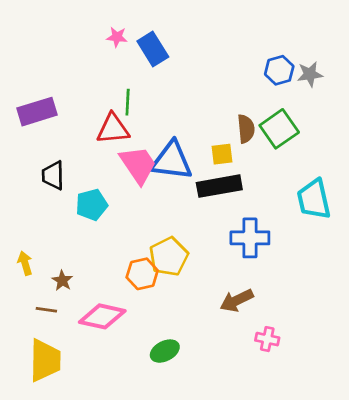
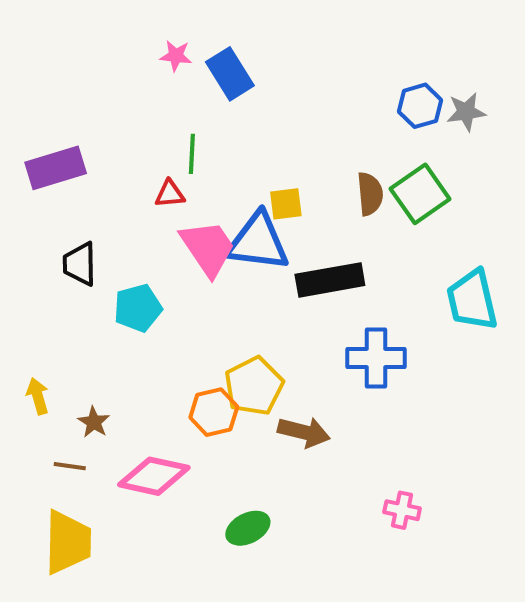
red triangle: (113, 129) -> (170, 194), size x0.6
yellow square: (222, 154) -> (286, 204), moved
brown arrow: (237, 300) -> (304, 432), moved, turned -140

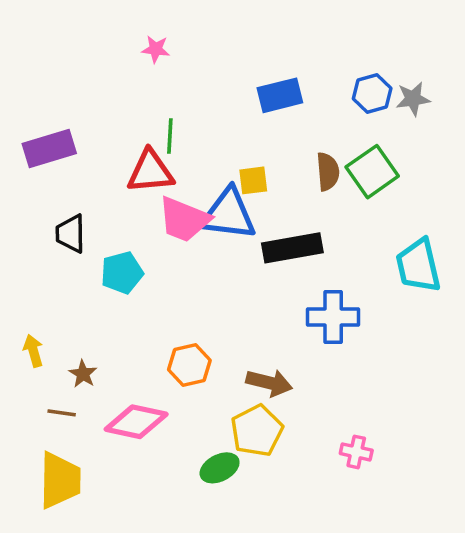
blue rectangle: (230, 74) -> (280, 95), moved, turned -72
red triangle: (170, 194) -> (150, 172), size x1.8
pink trapezoid: (208, 248) -> (184, 219), turned 146
yellow pentagon: (254, 386) -> (257, 431), moved

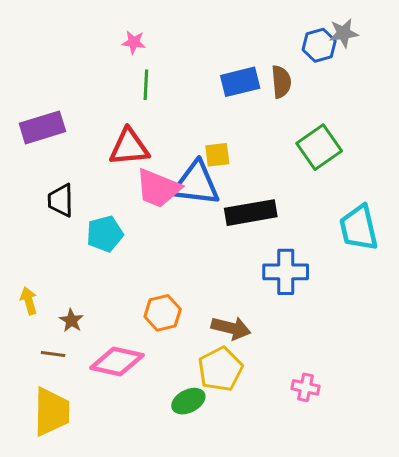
blue hexagon: (372, 94) -> (319, 45), moved
gray star: (413, 99) -> (344, 33), moved
green line: (170, 136) -> (146, 85), moved
brown semicircle: (328, 172) -> (281, 82), moved

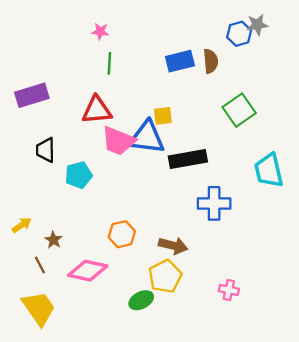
yellow arrow: (29, 301) -> (22, 225), turned 72
brown line: (53, 354) -> (40, 265), turned 54
yellow trapezoid: (52, 412) -> (39, 308), turned -36

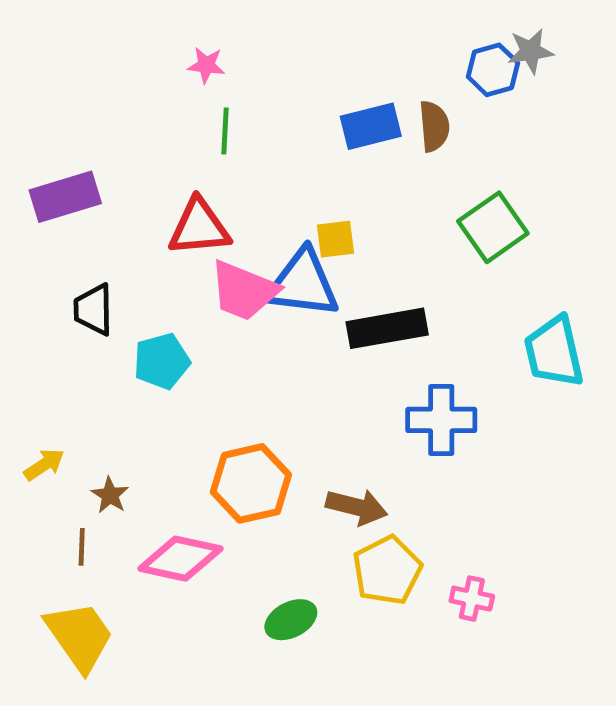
orange hexagon: (122, 234) -> (251, 483), size x1.4
brown line: (40, 265) -> (82, 547), turned 30
yellow pentagon: (165, 276) -> (387, 570), moved

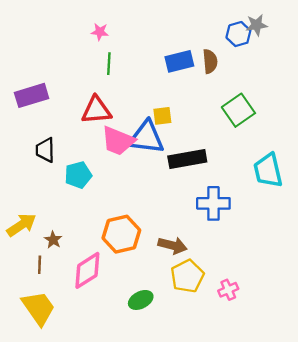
yellow arrow: (44, 465) -> (21, 225), size x1.5
pink diamond: (180, 559) -> (87, 270), turned -45
pink cross: (472, 599) -> (228, 290), turned -36

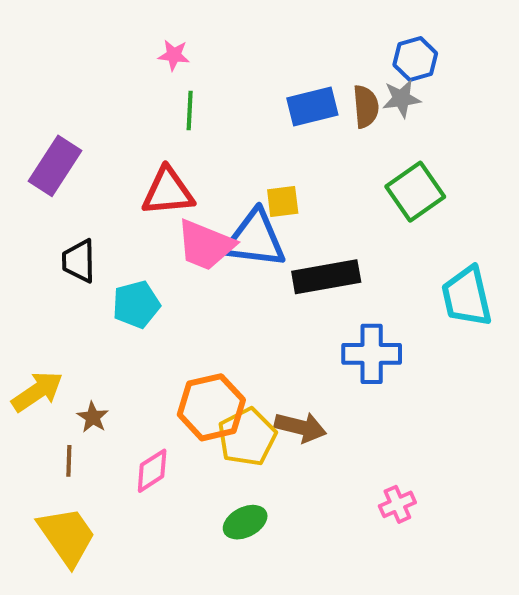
gray star: (257, 25) -> (401, 99), moved
purple rectangle: (32, 95) -> (55, 166), turned -40
pink diamond: (87, 270) -> (152, 471), size x0.7
yellow pentagon: (187, 276) -> (247, 437), moved

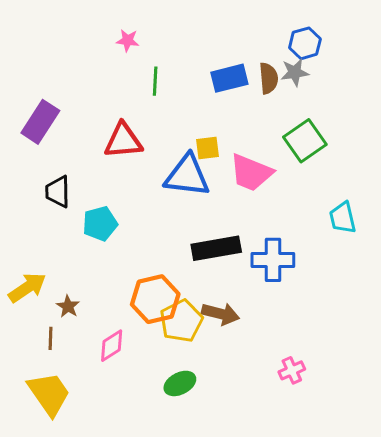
green line: (190, 110) -> (155, 81), moved
pink trapezoid: (205, 245) -> (251, 173), moved
black rectangle: (326, 277) -> (216, 248), moved
cyan trapezoid: (467, 297) -> (343, 218), size x0.7

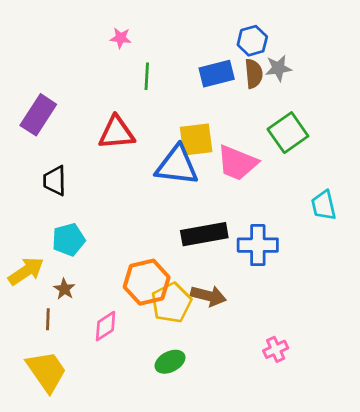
blue hexagon: (305, 43) -> (252, 41), moved
yellow square: (208, 148) -> (196, 139), size x1.5
cyan pentagon: (100, 224) -> (68, 240), moved

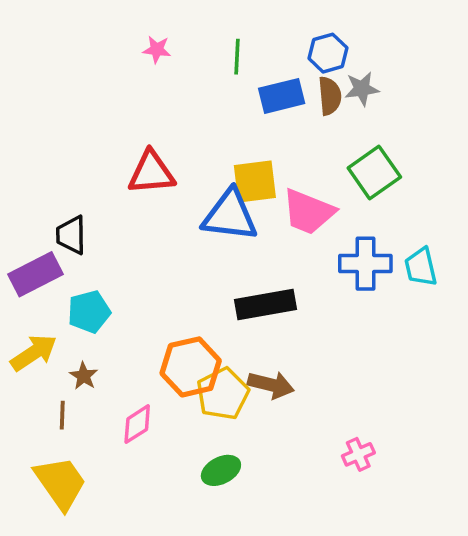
green line: (147, 76) -> (237, 57), moved
purple rectangle: (38, 115) -> (36, 274), moved, turned 30
blue cross: (258, 245) -> (365, 264), moved

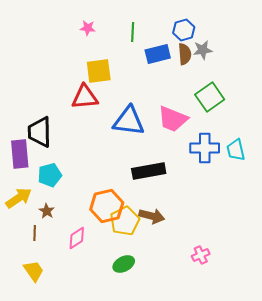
yellow square: (255, 182) -> (99, 71), moved
black trapezoid: (71, 235) -> (40, 132), size x1.4
purple rectangle: (36, 274) -> (20, 154), turned -68
yellow trapezoid: (60, 483) -> (34, 271), size x0.7

